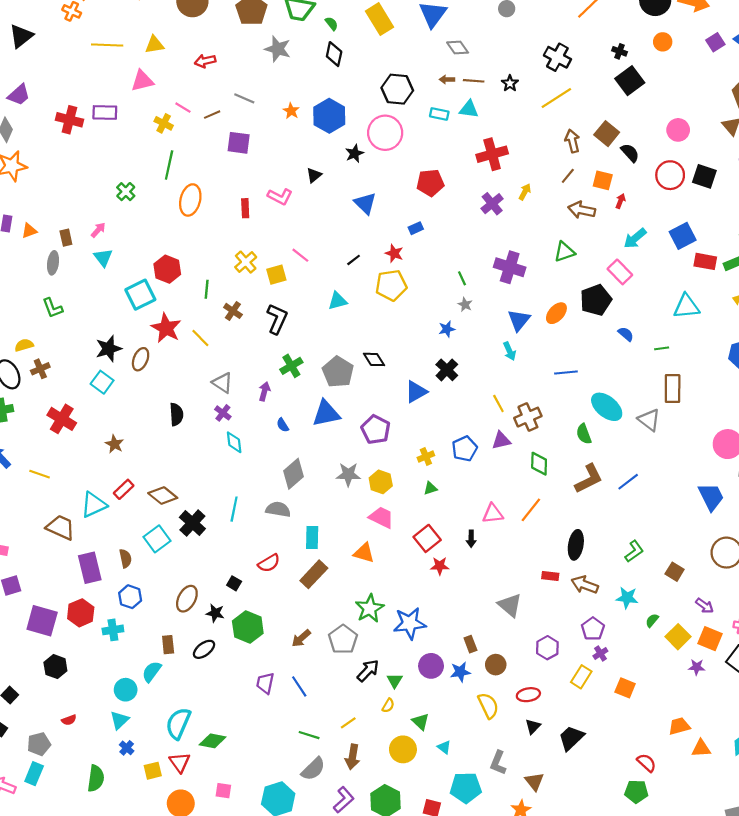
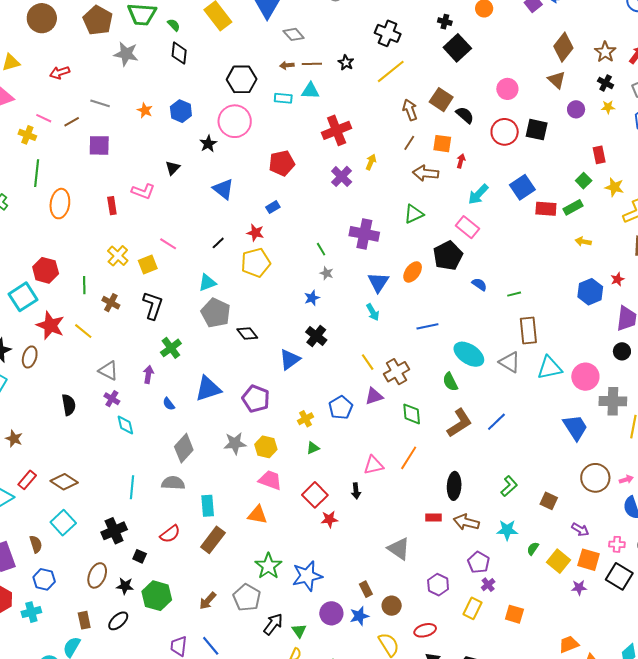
blue hexagon: (329, 116) -> (181, 111), size x0.7
cyan triangle: (686, 306) -> (550, 368), moved
gray pentagon: (338, 372) -> (216, 313), moved
black cross: (192, 523) -> (114, 531), moved, turned 30

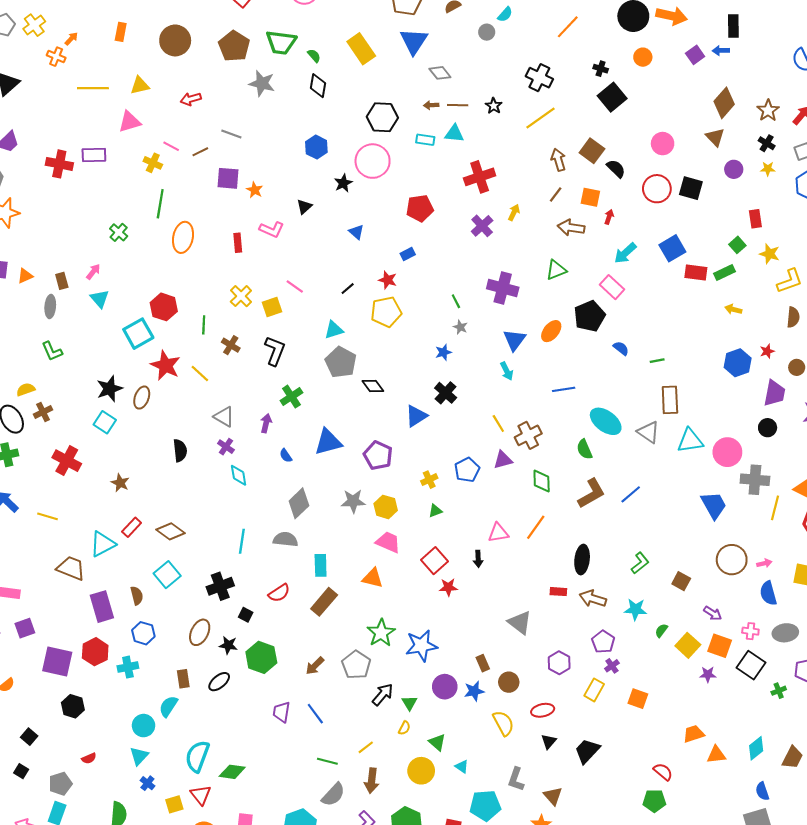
orange star: (145, 110) -> (255, 190), moved
blue triangle: (223, 189) -> (356, 232), size x0.7

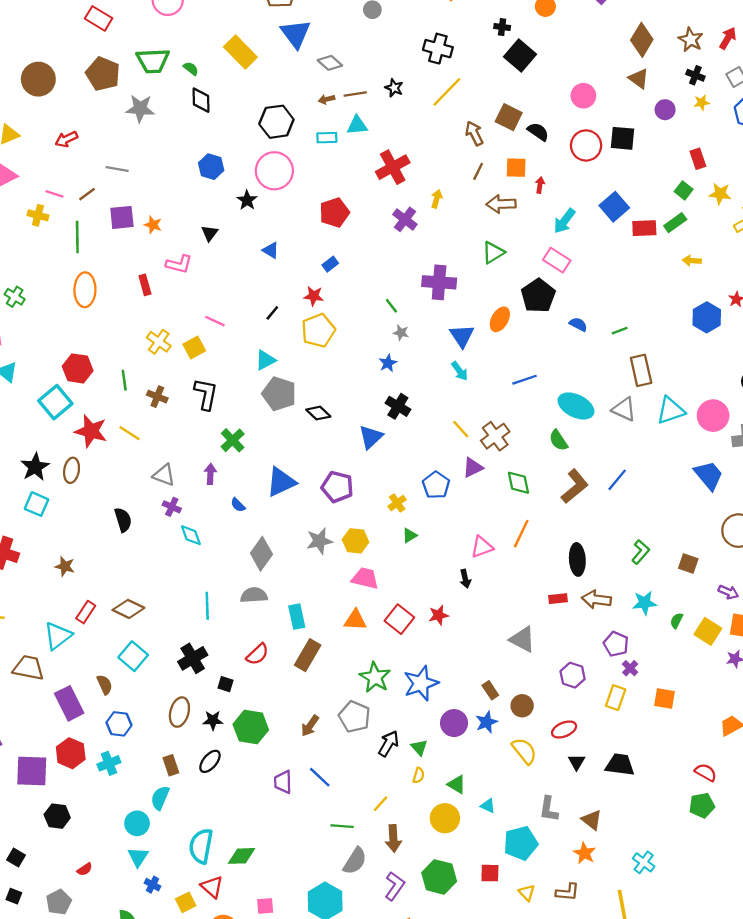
green line: (160, 204) -> (77, 237), moved
red square: (434, 561) -> (399, 619), moved
black trapezoid: (587, 751) -> (620, 765), turned 64

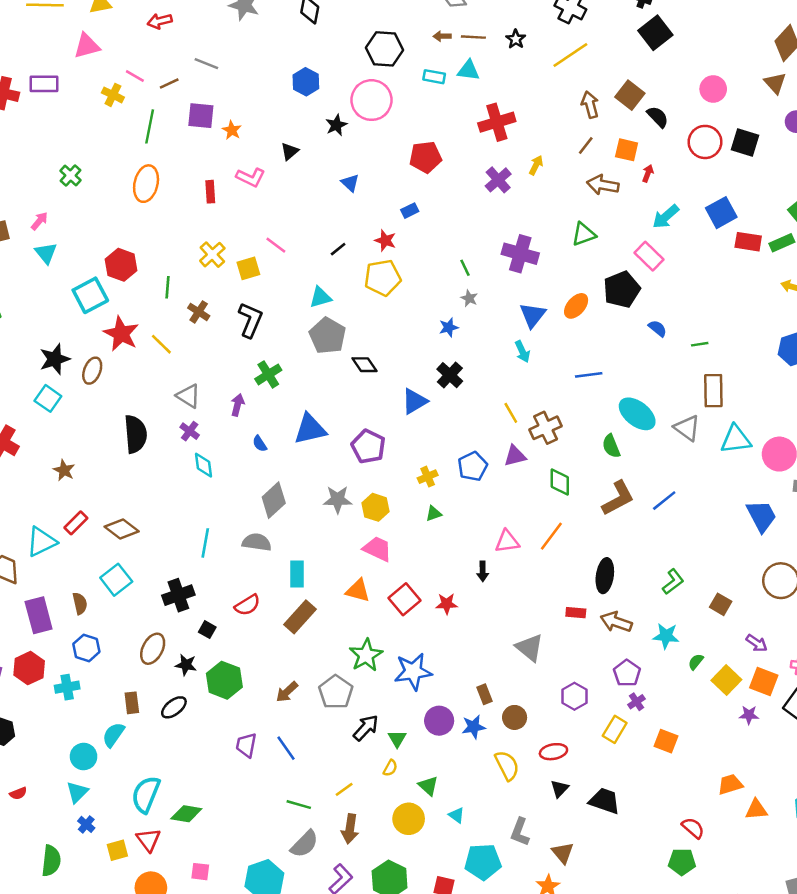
black semicircle: (123, 520) -> (136, 434), size x1.4

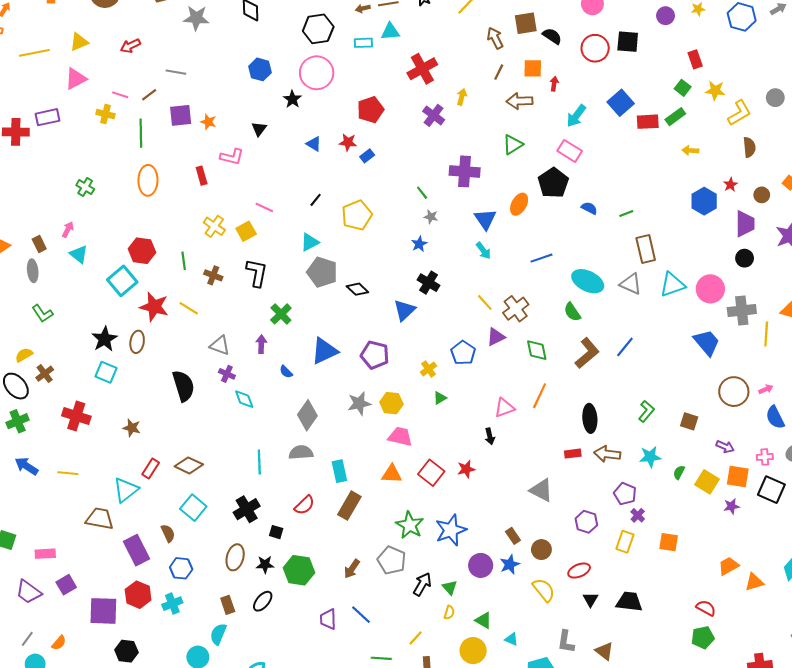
brown square: (630, 95) -> (526, 23), turned -35
red star: (385, 240) -> (348, 142), moved

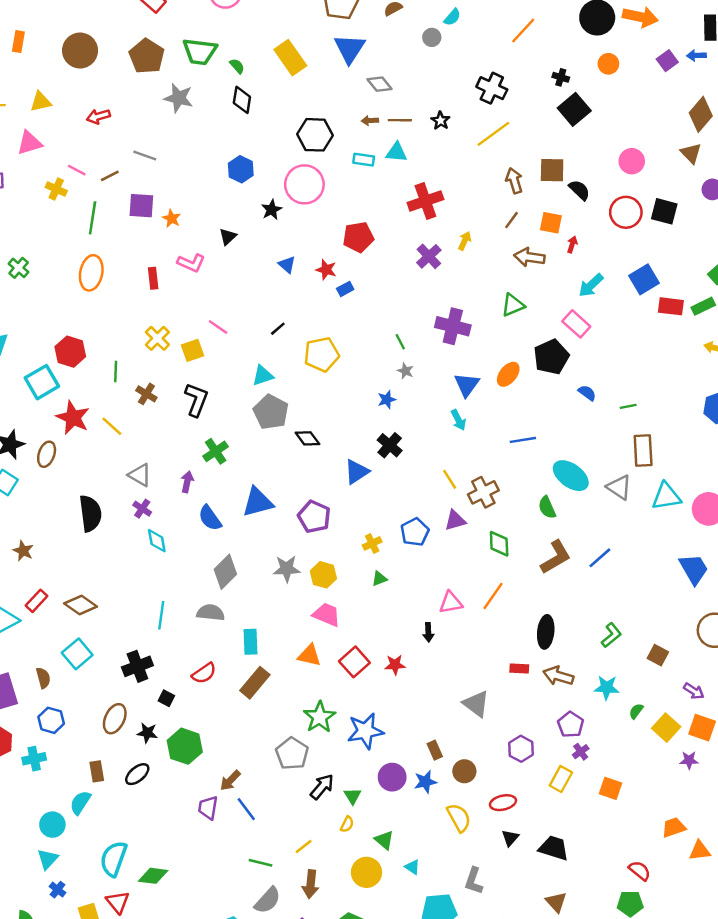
blue semicircle: (286, 372) -> (210, 518), size x1.6
brown arrow: (352, 569) -> (230, 780), moved
brown triangle: (604, 651) -> (556, 902), moved

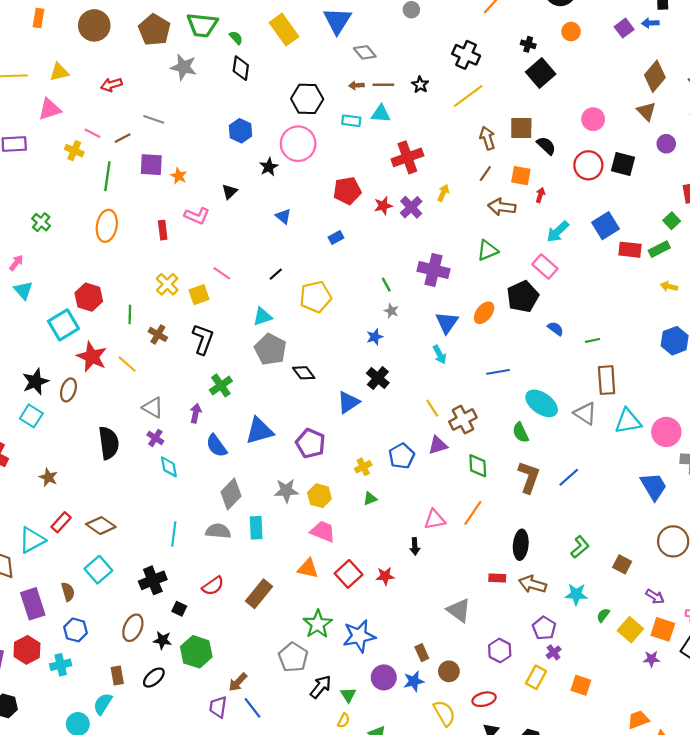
red star: (326, 270) -> (383, 206), moved, turned -30
brown L-shape: (556, 557) -> (529, 477), turned -40
cyan rectangle: (250, 642) -> (256, 528), moved

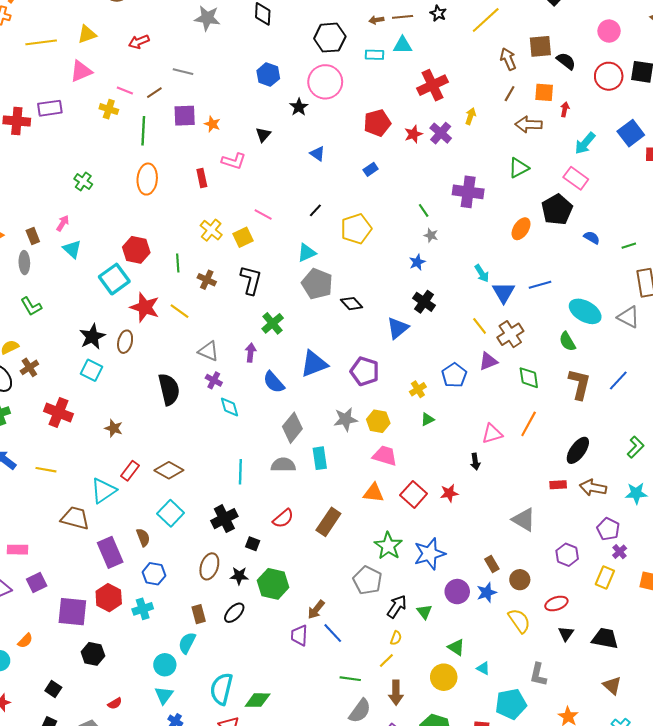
blue triangle: (447, 323) -> (504, 292), moved
black ellipse: (521, 545) -> (578, 450), turned 36
yellow semicircle: (344, 721) -> (396, 638), moved

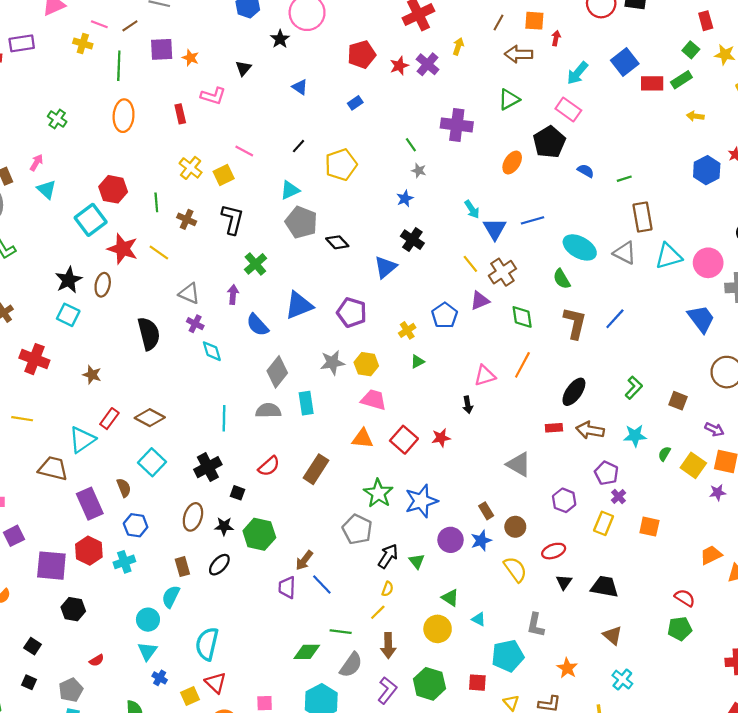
green diamond: (258, 700) -> (307, 652), moved

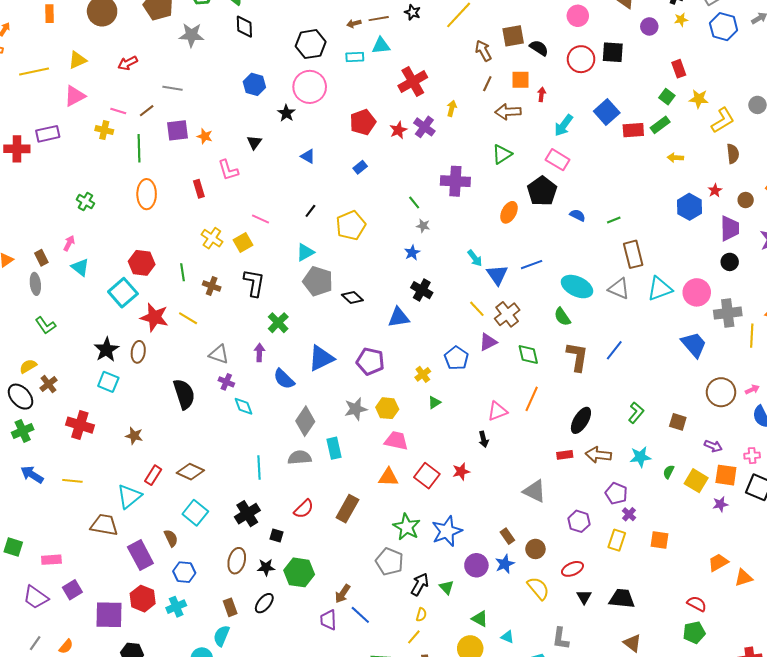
pink L-shape: (213, 96) -> (228, 170), turned 60
blue triangle: (385, 267) -> (399, 317), turned 35

